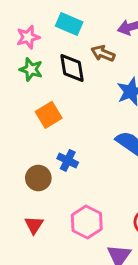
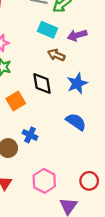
cyan rectangle: (69, 24) -> (48, 30), moved
black diamond: (72, 68) -> (42, 83), moved

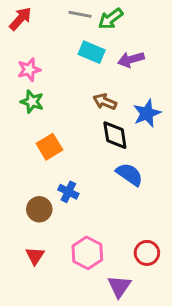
brown arrow: (56, 55) -> (105, 102), moved
black diamond: (42, 83) -> (115, 135), moved
blue star: (77, 83) -> (147, 113), moved

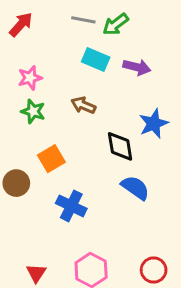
purple arrow: (131, 59) -> (137, 67), turned -150
brown arrow: (105, 102) -> (83, 105), moved
blue cross: (68, 192) -> (71, 206), size x1.4
brown circle: (39, 209) -> (16, 183), moved

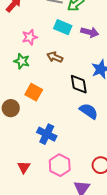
pink star: (30, 78) -> (30, 37), moved
orange square: (51, 159) -> (34, 92), turned -30
blue cross: (71, 206) -> (47, 134), moved

